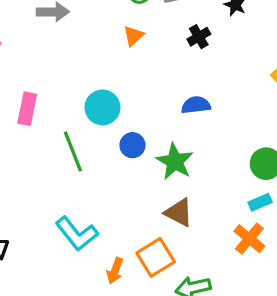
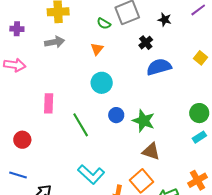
orange triangle: (134, 36) -> (97, 49), moved
blue semicircle: (196, 105) -> (159, 67), moved, size x1.4
cyan circle: (102, 107) -> (102, 83), moved
orange cross: (249, 239) -> (198, 180), moved, turned 30

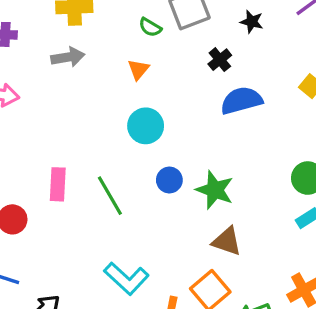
pink rectangle: (49, 103) -> (58, 184), moved

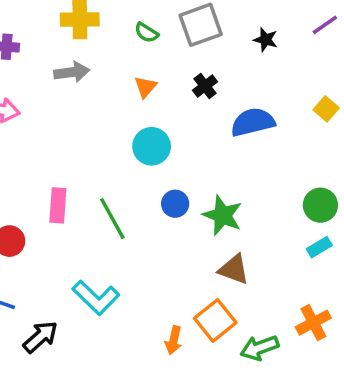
green semicircle: (150, 27) -> (146, 33), moved
black cross: (220, 60) -> (205, 86), moved
cyan L-shape: (126, 278) -> (96, 298), moved

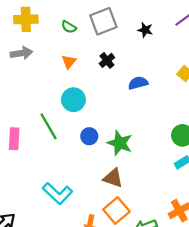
blue semicircle: (253, 122) -> (138, 83), size x0.7
green line: (112, 219) -> (49, 126), moved
brown triangle: (234, 269) -> (113, 178), moved
cyan L-shape: (96, 298) -> (57, 193), moved

